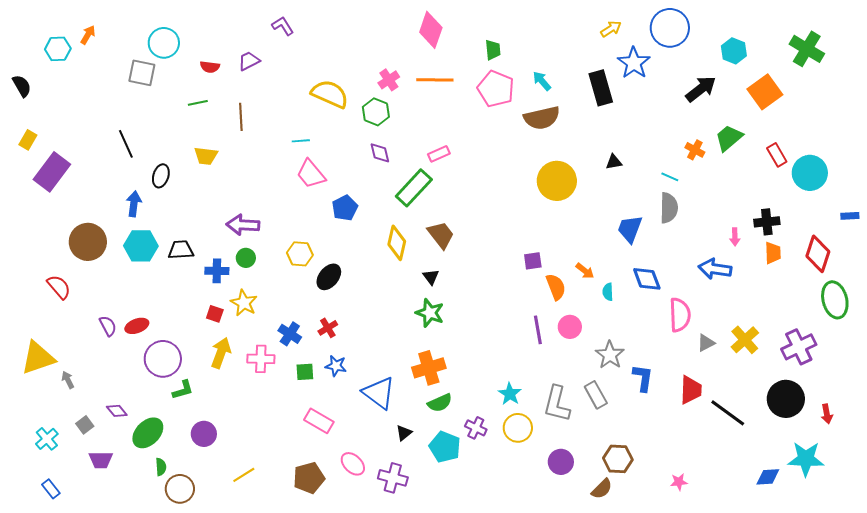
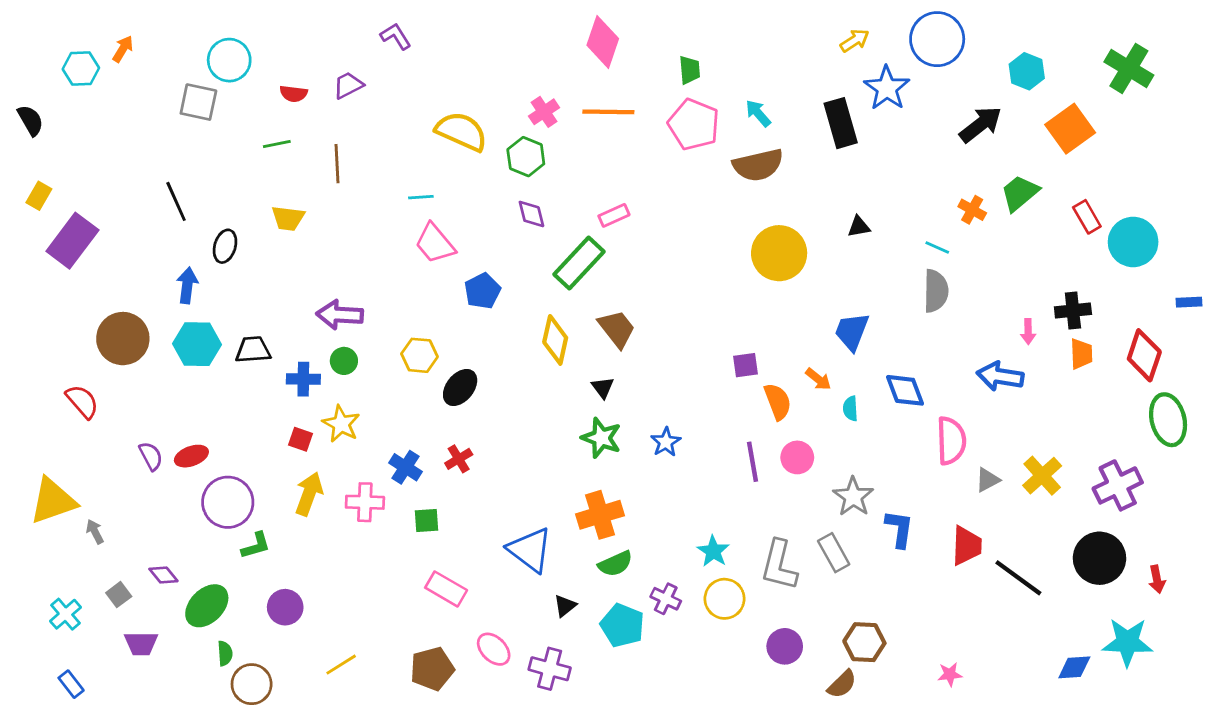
blue trapezoid: (630, 229) -> (852, 332), moved
blue star: (336, 366) -> (666, 442), moved, turned 30

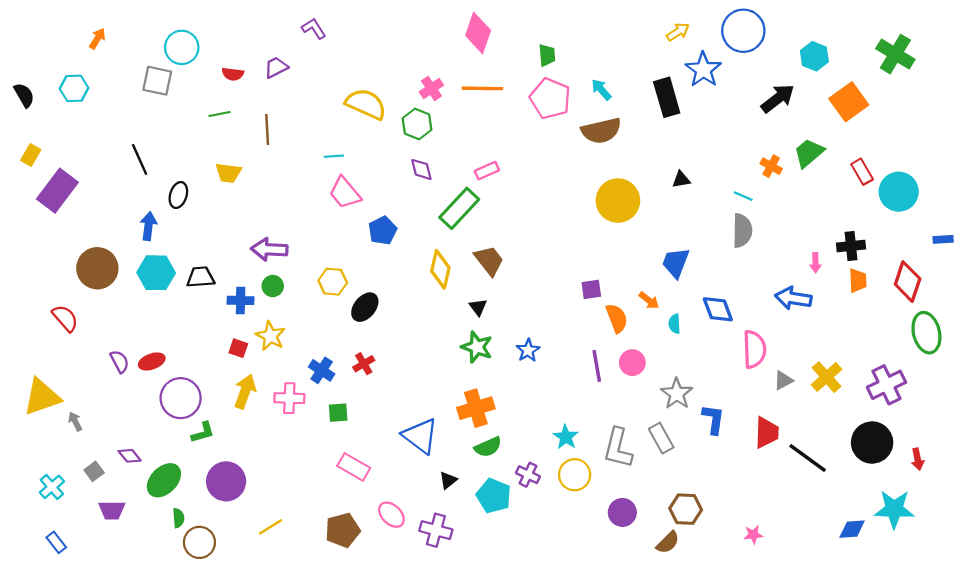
cyan hexagon: (81, 68) -> (74, 88), moved
purple circle: (285, 607) -> (226, 481), size x1.4

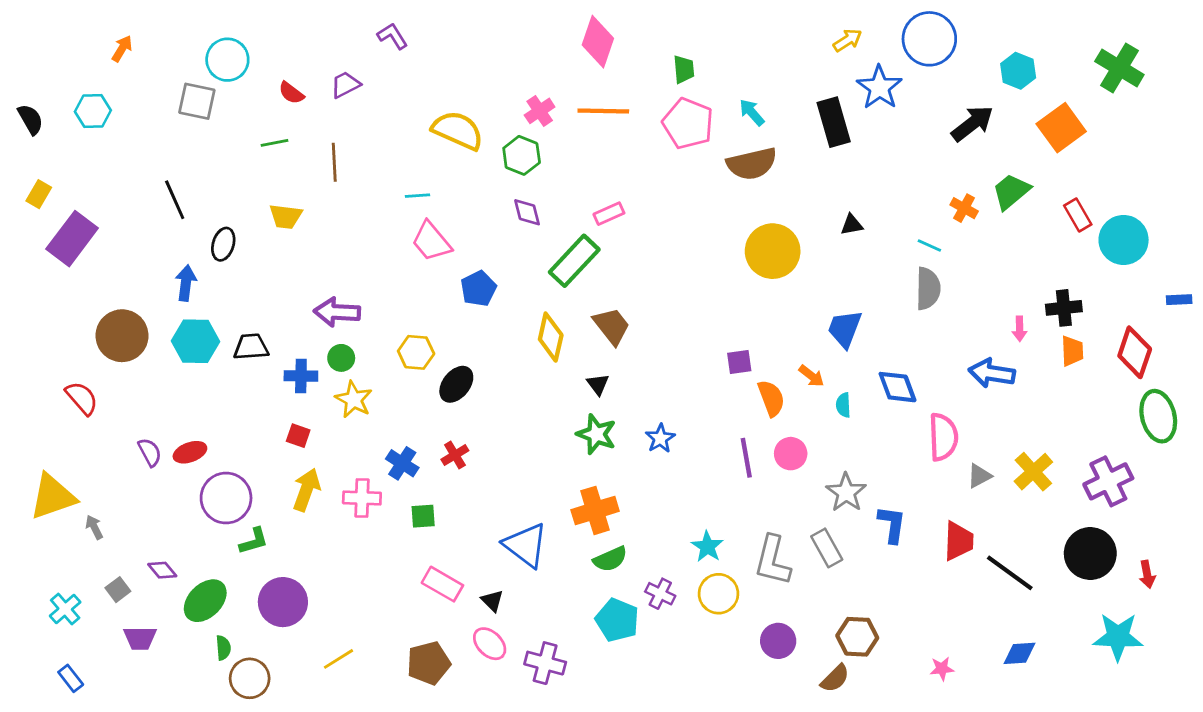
red semicircle: (233, 74) -> (291, 93), turned 30
yellow star: (270, 336) -> (354, 400), moved
black triangle: (448, 480) -> (492, 601), moved, turned -36
blue diamond: (852, 529) -> (1020, 653), moved

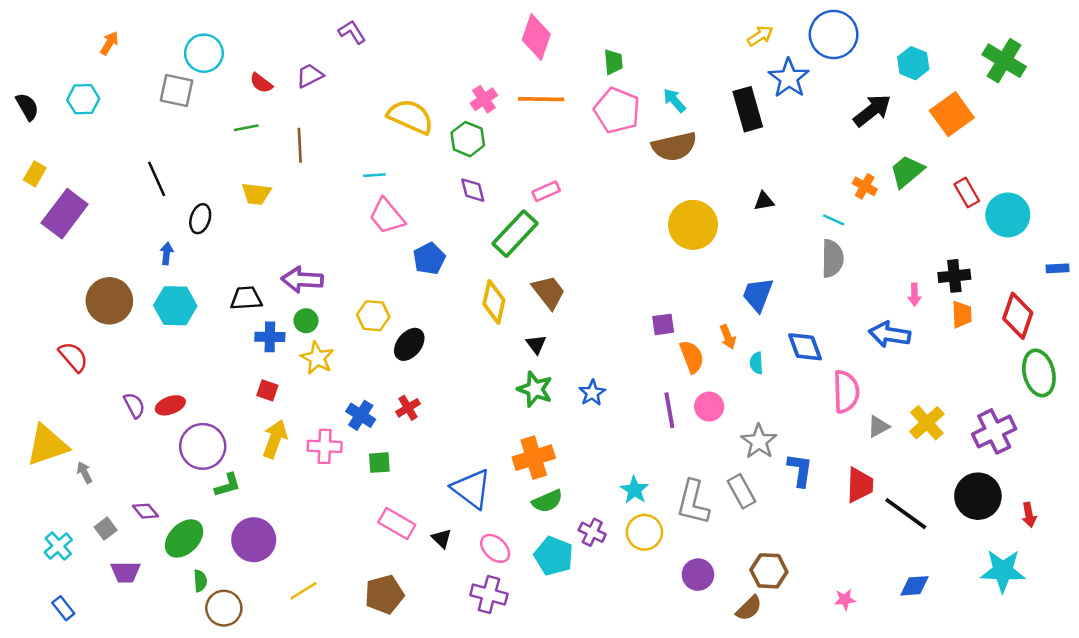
blue arrow: (186, 283) -> (167, 254), size x0.7
black trapezoid: (251, 347) -> (246, 298), moved
orange arrow: (811, 376) -> (728, 337), turned 30
pink ellipse: (490, 644) -> (495, 548), moved

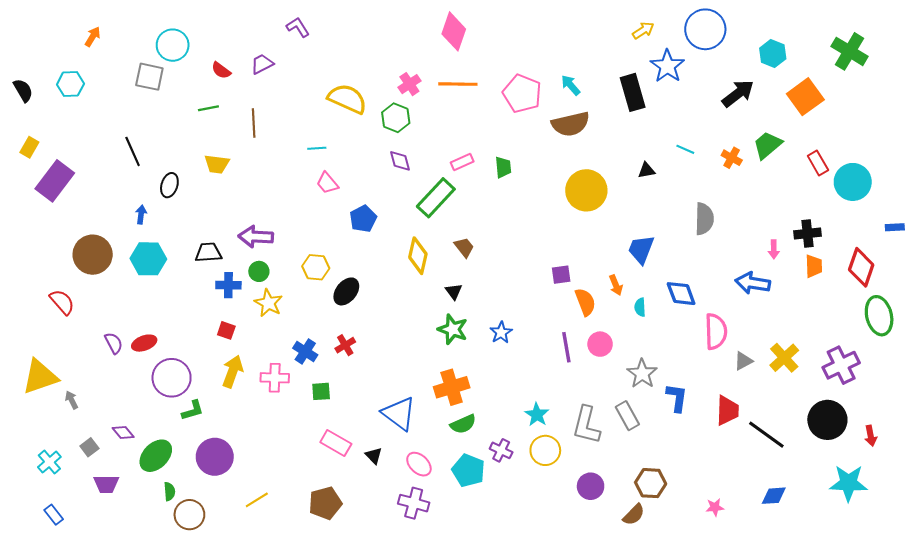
green trapezoid: (613, 62) -> (503, 167), moved
pink trapezoid: (387, 216) -> (327, 183), size x0.7
cyan line: (834, 220) -> (685, 149), moved
brown trapezoid: (549, 292) -> (464, 247), size x0.7

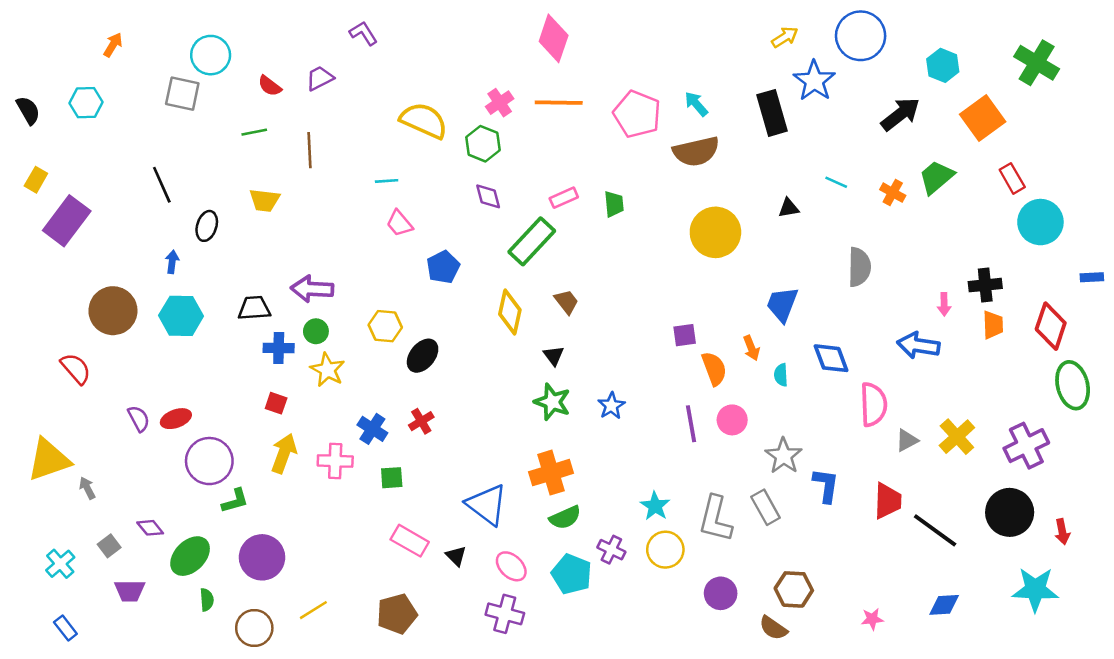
red rectangle: (818, 163) -> (1012, 178), moved
brown circle: (189, 515) -> (254, 628), moved
brown semicircle: (634, 515) -> (773, 628), turned 80

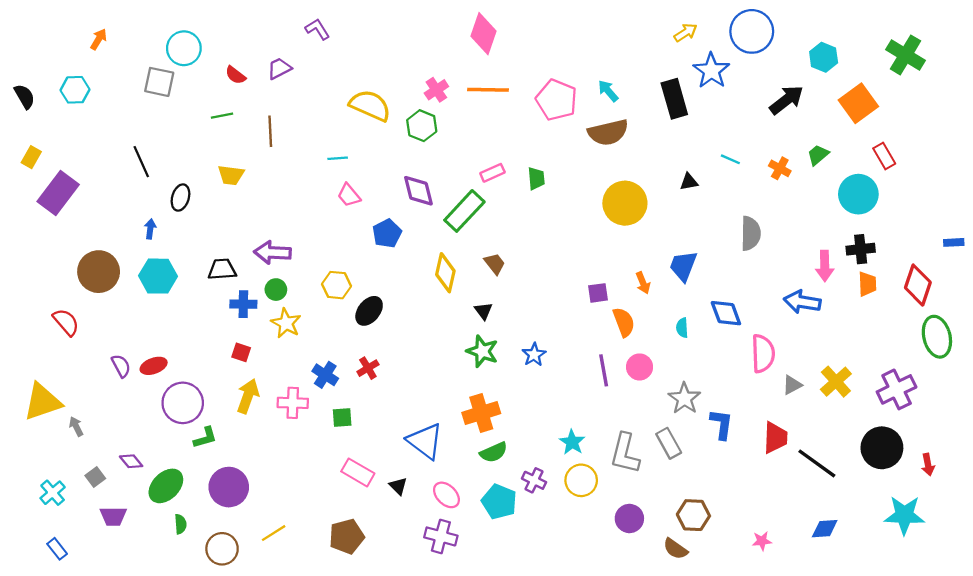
green trapezoid: (936, 177) -> (818, 155), size x0.7
purple diamond: (488, 196) -> (418, 191), moved, size x1.4
cyan circle: (1040, 222) -> (858, 194), moved
pink arrow: (944, 304) -> (825, 266), size x1.5
orange arrow: (751, 348) -> (643, 283), moved

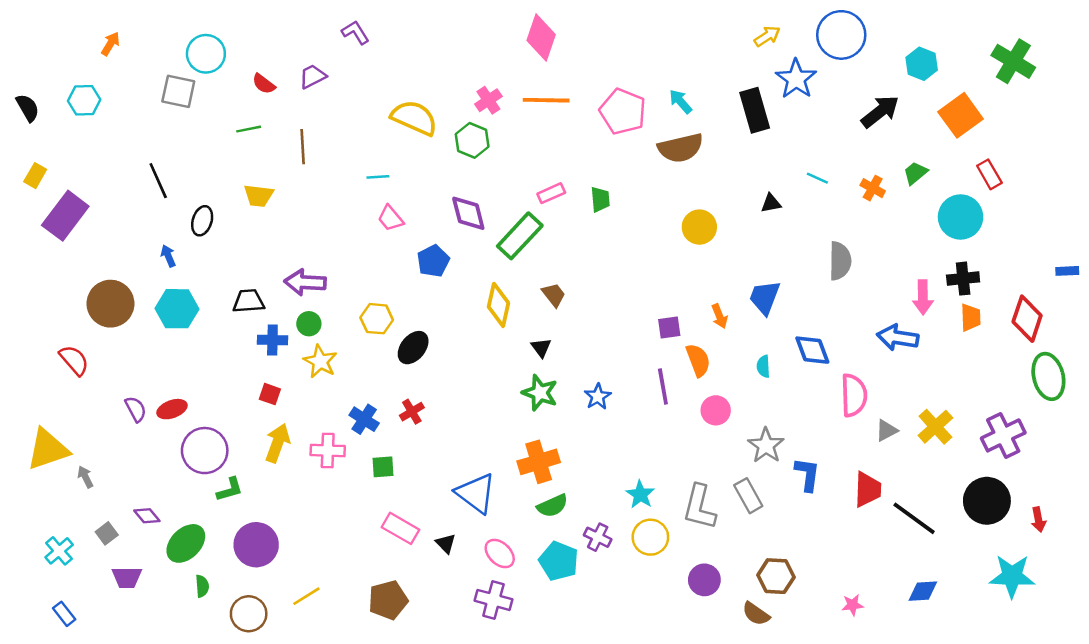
yellow circle: (625, 203) -> (699, 227), size x0.7
blue arrow: (150, 229) -> (168, 256), turned -30
purple line: (604, 370) -> (663, 387), moved

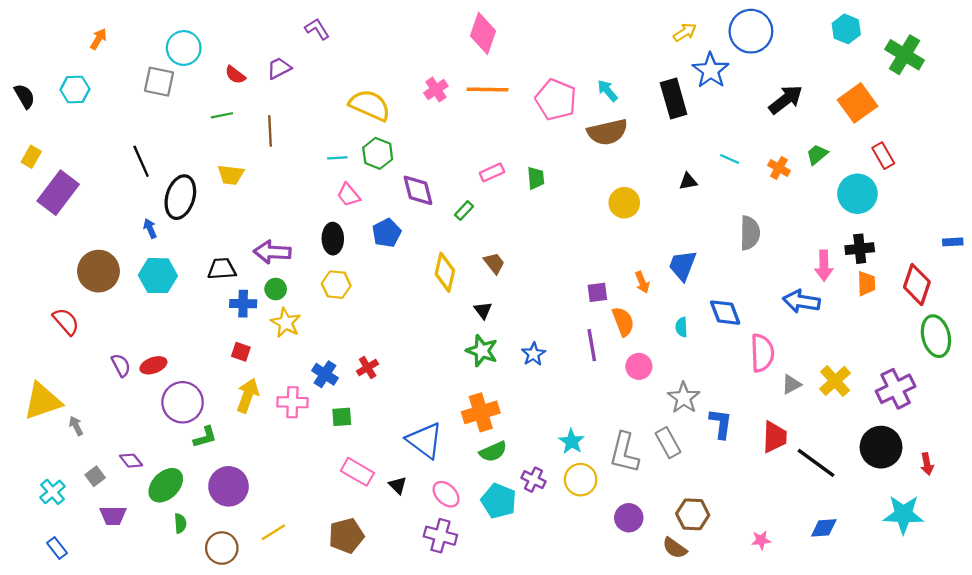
cyan hexagon: (922, 64) -> (846, 29), moved
green hexagon: (472, 140) -> (378, 153), moved
black ellipse: (202, 221) -> (180, 197), size x1.6
green rectangle: (520, 236) -> (464, 211), size x0.5
black ellipse: (413, 348) -> (333, 239), moved, turned -40

